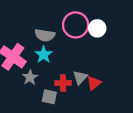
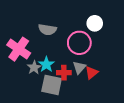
pink circle: (76, 25) -> (79, 43), moved
cyan star: (44, 55) -> (46, 64), moved
gray square: (49, 97) -> (52, 85), size x1.5

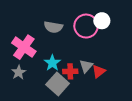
pink circle: (79, 43) -> (86, 26), moved
gray star: (34, 67) -> (19, 72), moved
gray square: (52, 85) -> (58, 84), turned 30

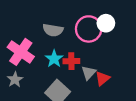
cyan star: (52, 63) -> (54, 59), moved
red cross: (70, 71) -> (71, 61), moved

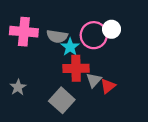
pink cross: (21, 52) -> (24, 32), moved, turned -30
cyan star: (54, 59) -> (70, 47), moved
red cross: (71, 61) -> (76, 68), size x1.5

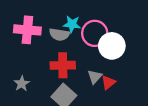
white circle: (112, 29) -> (112, 46), moved, size x1.5
cyan star: (70, 47) -> (72, 24), moved, turned -30
red cross: (76, 68) -> (63, 65), moved

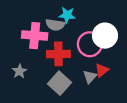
pink cross: (27, 30) -> (35, 36), moved
pink circle: (95, 33) -> (90, 44), moved
gray triangle: (95, 77) -> (90, 77), moved

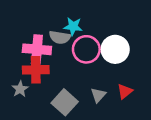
pink circle: (90, 44) -> (86, 49), moved
red cross: (58, 54) -> (36, 70), moved
red triangle: (102, 70) -> (125, 91), moved

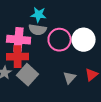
cyan star: (73, 26) -> (39, 15), moved
gray square: (65, 102) -> (28, 75), moved

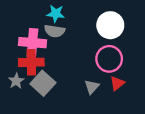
pink circle: (60, 40) -> (109, 59), moved
white circle: (84, 40) -> (110, 25), moved

